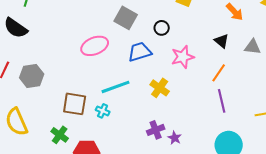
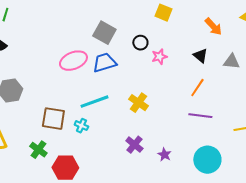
blue trapezoid: (140, 52) -> (104, 63), moved
pink star: (183, 57) -> (159, 57), moved, size x0.7
purple line: (222, 101) -> (200, 116), turned -70
purple cross: (156, 130) -> (134, 145), turned -30
purple star: (175, 138) -> (164, 155), moved

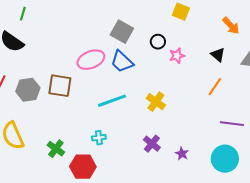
blue trapezoid: (104, 63) -> (122, 62), turned -120
purple line: (200, 116) -> (232, 124), moved
brown square: (53, 119) -> (60, 86), moved
cyan cross: (81, 126) -> (99, 138), moved, turned -32

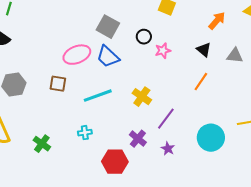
orange arrow: (231, 26) -> (217, 21), turned -96
brown square: (60, 86) -> (58, 84), moved, size x0.7
purple line: (232, 124) -> (166, 119), moved, turned -60
cyan circle: (225, 159) -> (211, 138), moved
red hexagon: (83, 167) -> (115, 162), moved

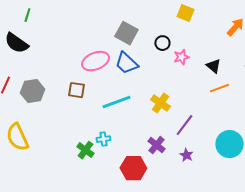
black triangle: (204, 50) -> (213, 66), moved
orange line: (201, 82) -> (219, 88), turned 36
green cross: (42, 144) -> (85, 150), moved

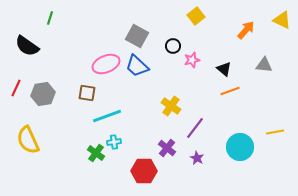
yellow square: (185, 13) -> (196, 16), turned 30
green line: (27, 15) -> (50, 18), moved
cyan line: (116, 102) -> (107, 116), moved

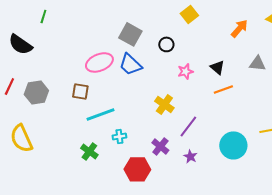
pink star: (192, 60) -> (185, 71), moved
cyan cross: (114, 142) -> (119, 136), moved

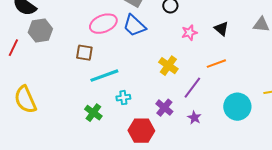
orange line: (223, 89) -> (216, 64), moved
gray hexagon: (36, 92) -> (40, 31), moved

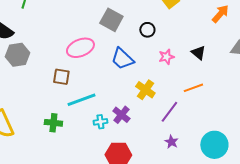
blue trapezoid: (134, 26) -> (122, 59), moved
cyan circle: (237, 107) -> (214, 145), moved
purple cross: (164, 108) -> (121, 115), moved
green cross: (93, 113) -> (53, 123), moved, turned -30

